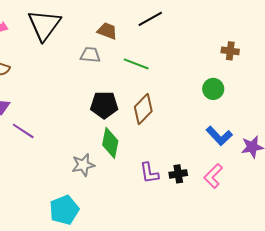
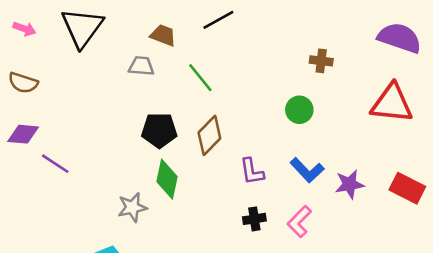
green line: (136, 64) -> (200, 78), turned 30
purple L-shape: (149, 173) -> (252, 171), moved

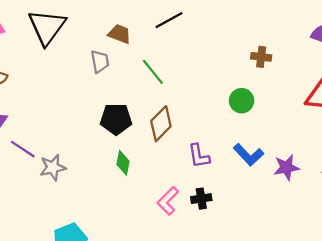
gray trapezoid: (141, 66) -> (100, 61), turned 75
green diamond: (167, 179) -> (123, 163), size x0.7
gray star: (132, 207) -> (53, 167), moved
pink L-shape: (299, 222) -> (168, 201), moved

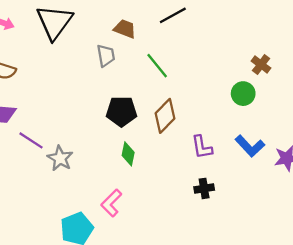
brown cross: (261, 57) -> (261, 65), moved, turned 30
gray star: (53, 167) -> (60, 158), turned -30
pink L-shape: (168, 201) -> (111, 203), moved

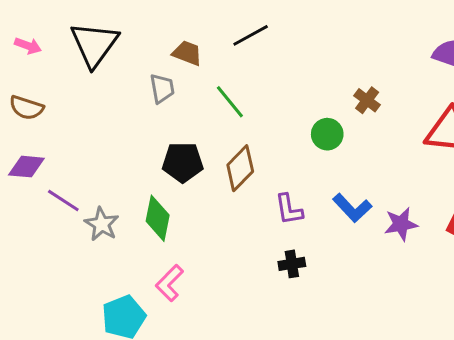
green circle: (243, 94) -> (327, 134), moved
green diamond: (128, 154) -> (158, 218), moved, size x1.4

